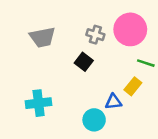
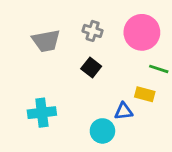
gray cross: (95, 35) -> (93, 31), moved
yellow rectangle: (133, 86) -> (145, 94), turned 66

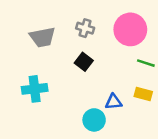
yellow rectangle: (145, 94) -> (143, 94), moved
cyan cross: (42, 113) -> (35, 89), moved

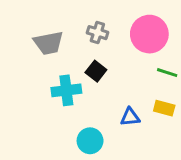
cyan cross: (35, 89) -> (66, 90), moved
cyan circle: (94, 120) -> (90, 141), moved

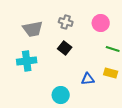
pink circle: (149, 34) -> (101, 23), size x0.7
cyan cross: (66, 90) -> (27, 61), moved

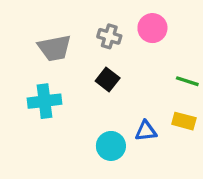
pink circle: (101, 23) -> (152, 28), moved
cyan circle: (61, 95) -> (111, 146), moved

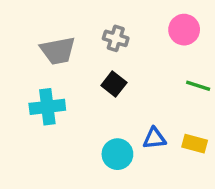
pink circle: (152, 28) -> (184, 30), moved
yellow rectangle: (184, 121) -> (195, 144), moved

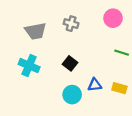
black square: (114, 84) -> (70, 63), moved
cyan cross: (47, 107) -> (29, 66), turned 30

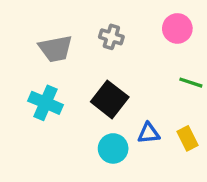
black square: (70, 63) -> (110, 99), size x1.5
yellow rectangle: (119, 88) -> (187, 138), turned 48

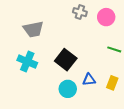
gray cross: (111, 37) -> (80, 12), moved
yellow rectangle: (187, 138) -> (112, 83), turned 48

